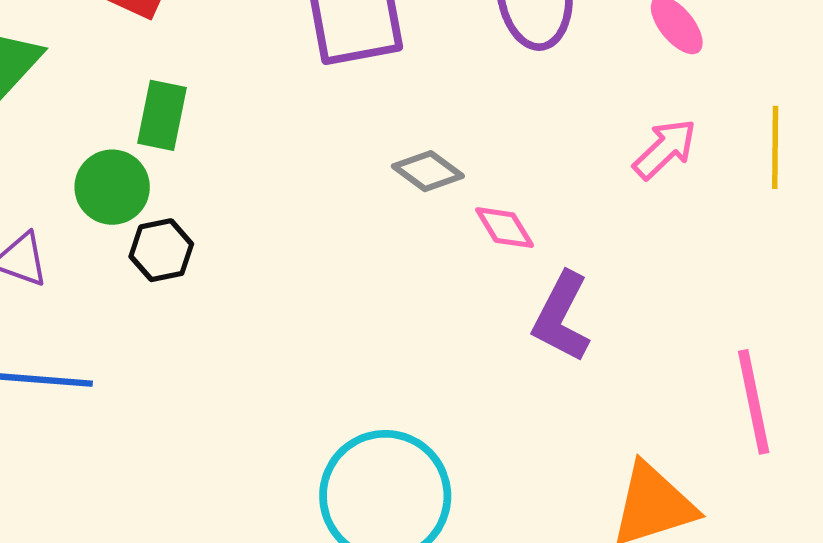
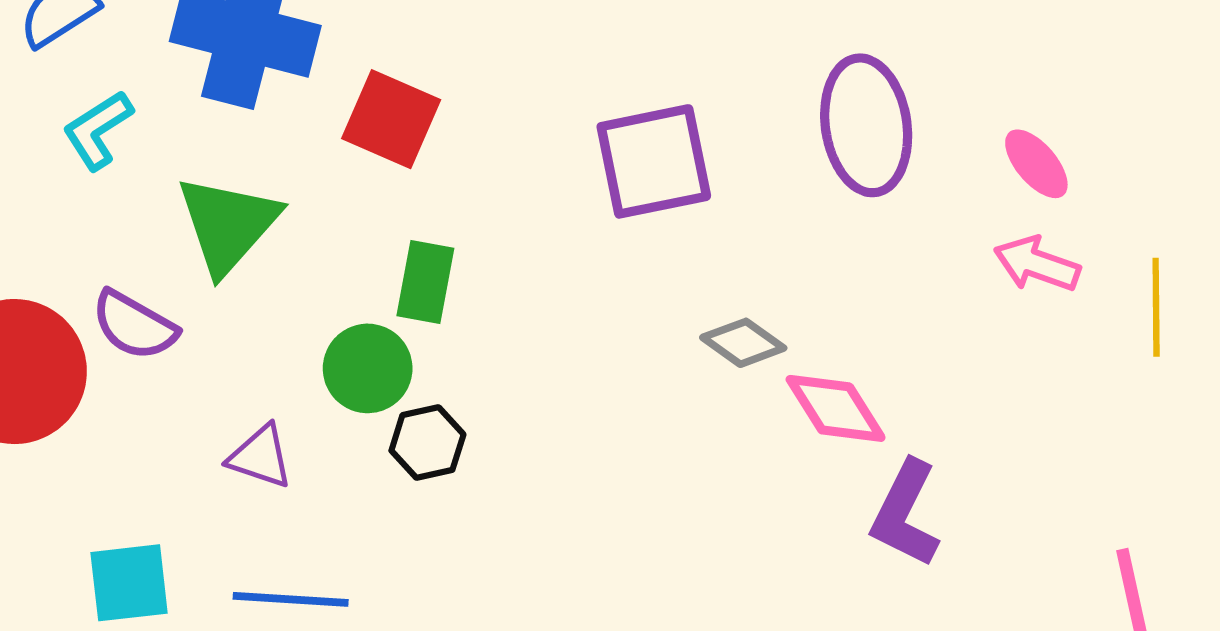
pink arrow: (665, 149) -> (1037, 264), moved, turned -116
pink diamond: (505, 228) -> (836, 408), size x1.4

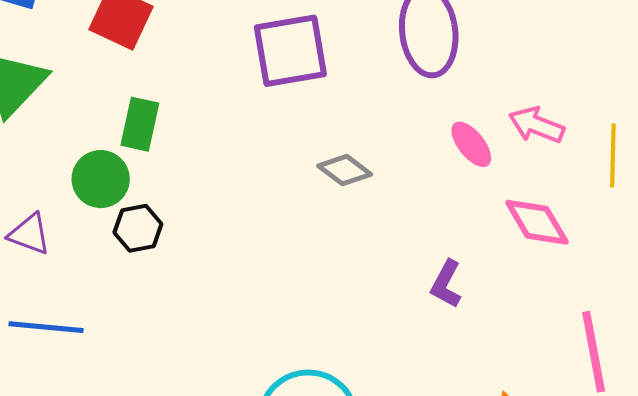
pink ellipse: (1036, 164) -> (471, 144), moved
pink diamond: (836, 408) -> (537, 222), moved
purple L-shape: (905, 514) -> (446, 284), size x0.7

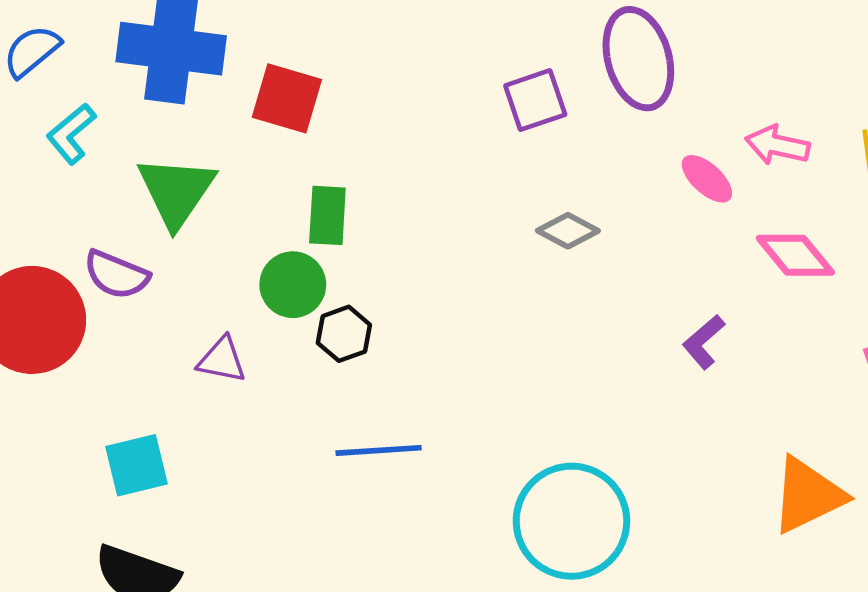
purple square: (290, 51) -> (535, 100), moved, size x0.7
purple L-shape: (446, 284) -> (704, 342), turned 30
blue line: (46, 327) -> (379, 450), moved

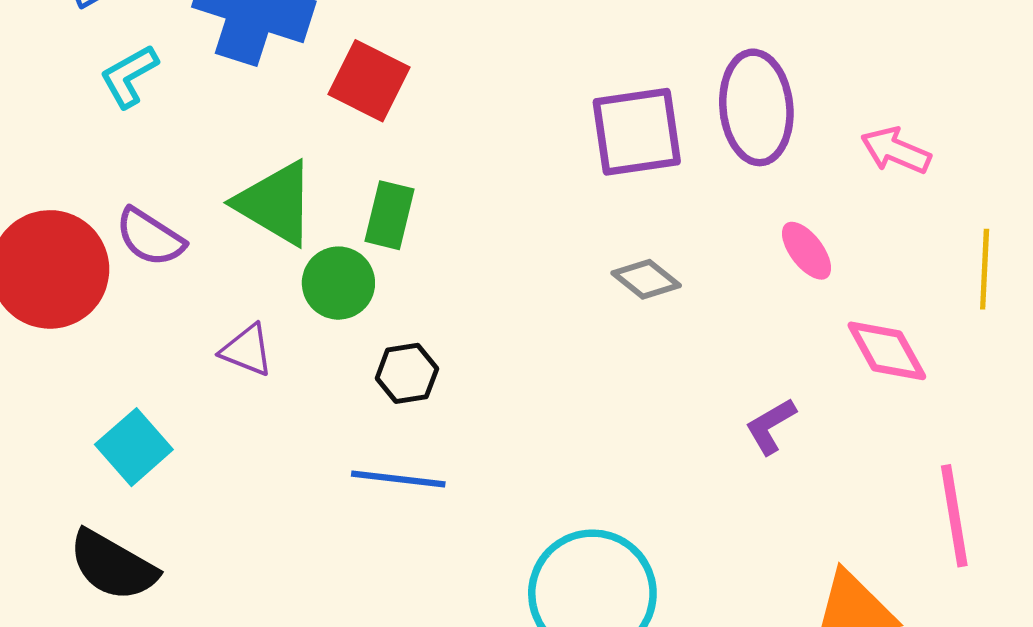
purple square: (535, 100) -> (637, 132), size x1.4
pink arrow: (777, 145) -> (896, 151), moved
green triangle: (176, 191) -> (275, 203), moved, turned -44
black hexagon: (344, 334) -> (407, 373), moved
cyan square: (137, 465) -> (134, 447), turned -38

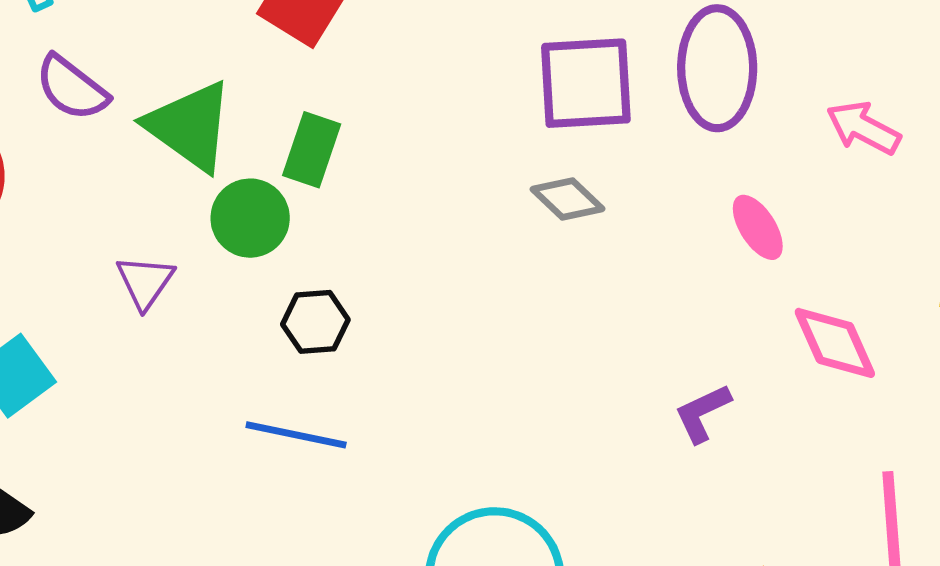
purple semicircle: (150, 237) -> (72, 88), moved
gray diamond: (646, 279) -> (567, 199), moved
purple triangle: (247, 350) -> (145, 282), turned 38

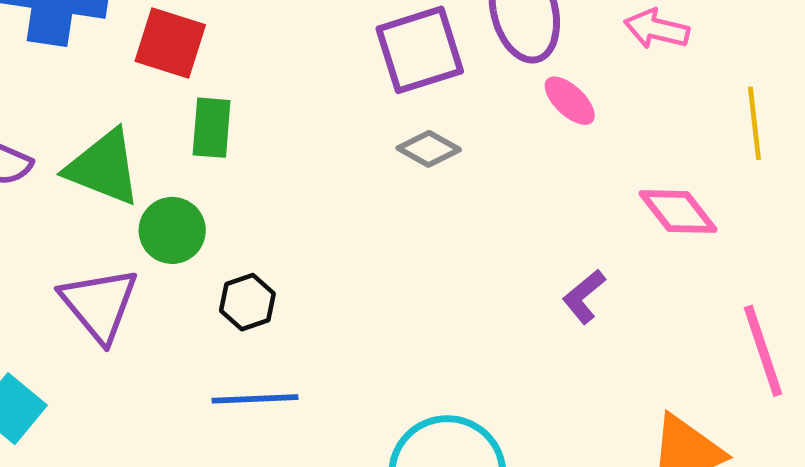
green rectangle: (312, 150) -> (212, 128), moved
pink ellipse: (758, 227) -> (570, 101), moved
purple triangle: (145, 282) -> (99, 305), size x1.6

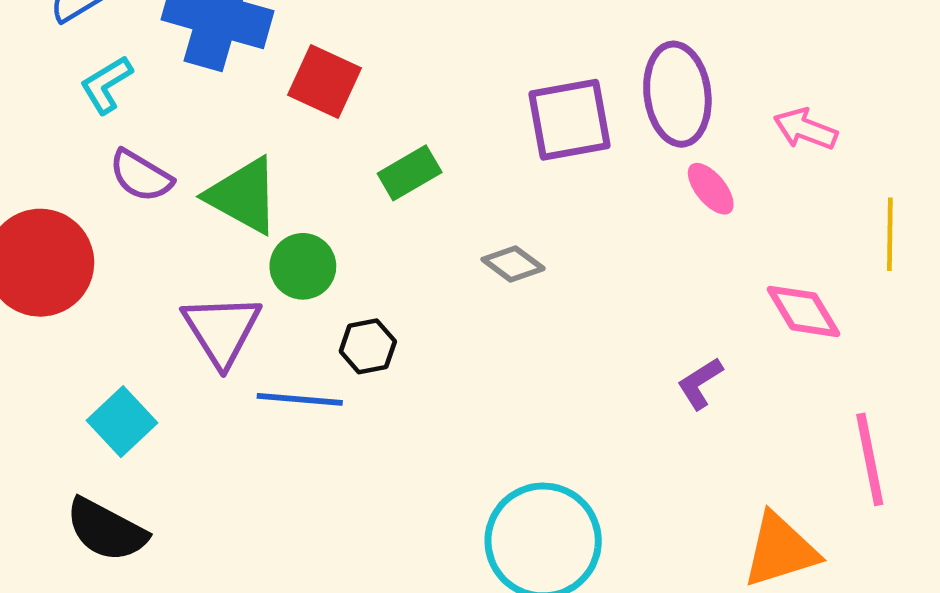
green rectangle: (212, 128) -> (410, 173), moved, turned 48
gray diamond: (429, 149) -> (513, 264), moved
blue line: (255, 399) -> (300, 399), moved

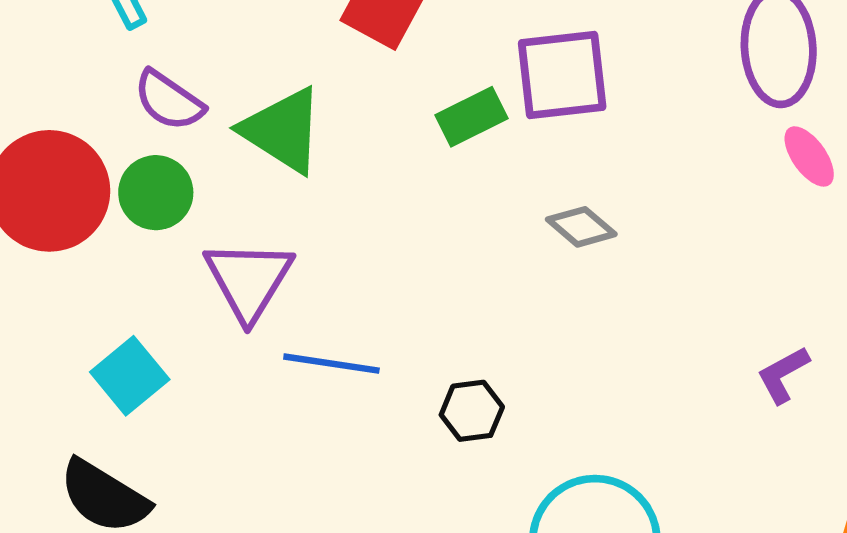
purple square: (569, 120) -> (562, 75), moved
green circle: (303, 266) -> (156, 193), moved
black hexagon: (368, 346) -> (472, 411), moved

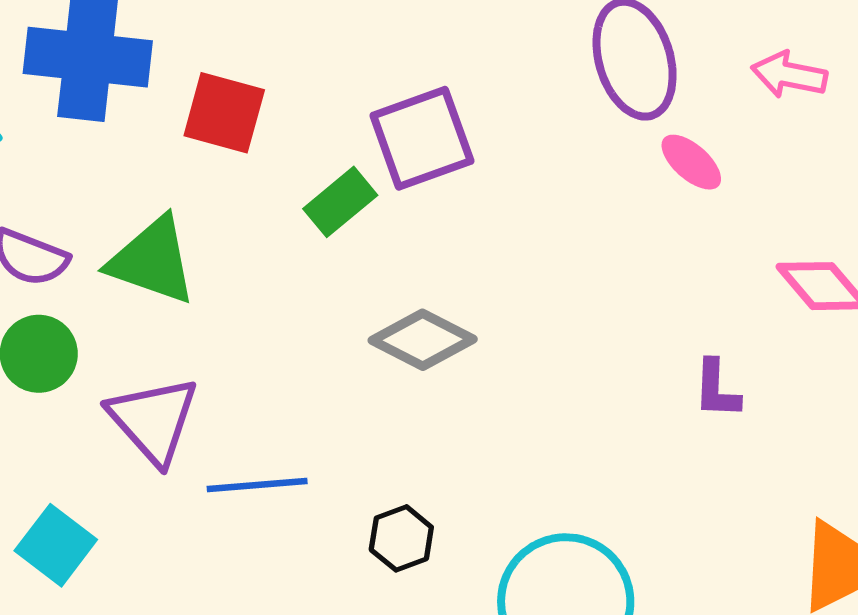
gray diamond: (581, 227) -> (423, 340), moved, size x1.4
purple L-shape: (783, 375) -> (717, 389), turned -46
black hexagon: (472, 411) -> (401, 538), moved

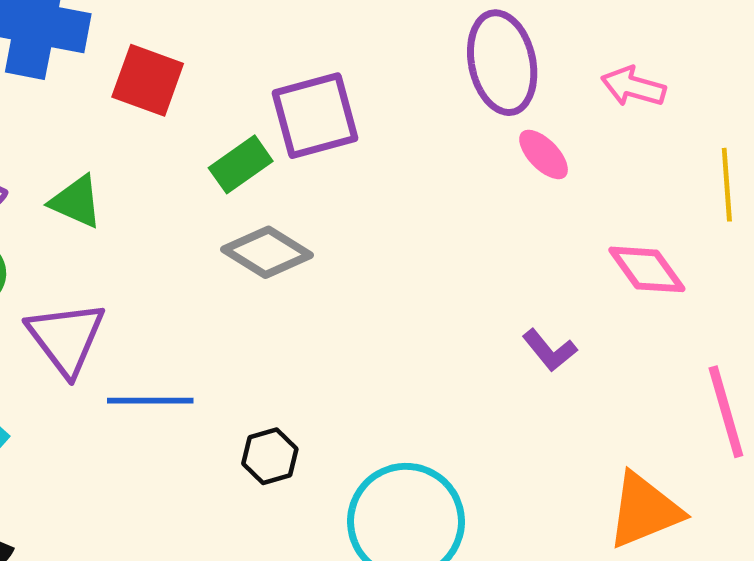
green triangle: (152, 261) -> (76, 202), size x0.7
gray diamond: (423, 340) -> (267, 252), moved
purple L-shape: (717, 389) -> (550, 350), turned -46

